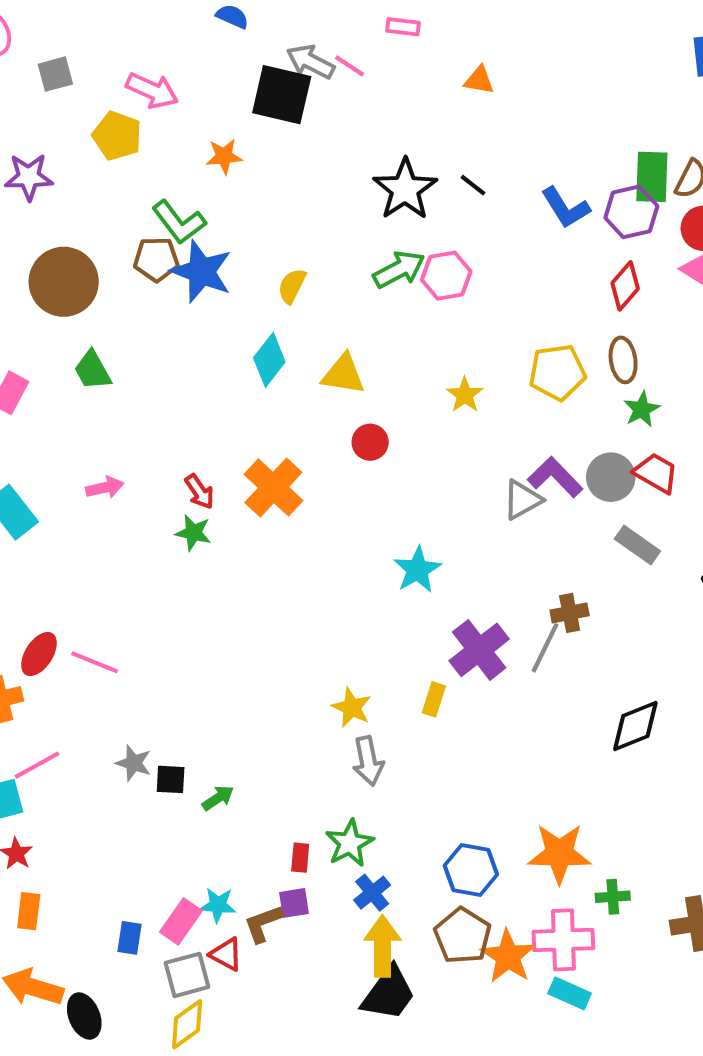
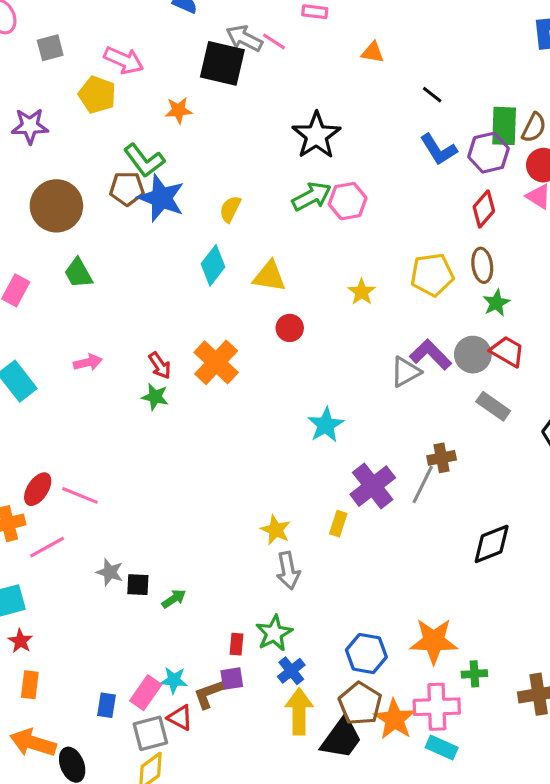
black line: (473, 185) -> (432, 95), moved
pink line: (37, 765) -> (47, 547), moved
black trapezoid: (389, 993) -> (341, 738), moved

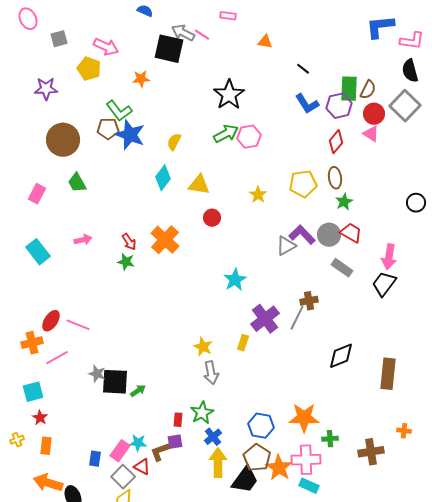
black square: (138, 585) -> (115, 382), size x1.8
gray square: (150, 733) -> (123, 477), turned -30

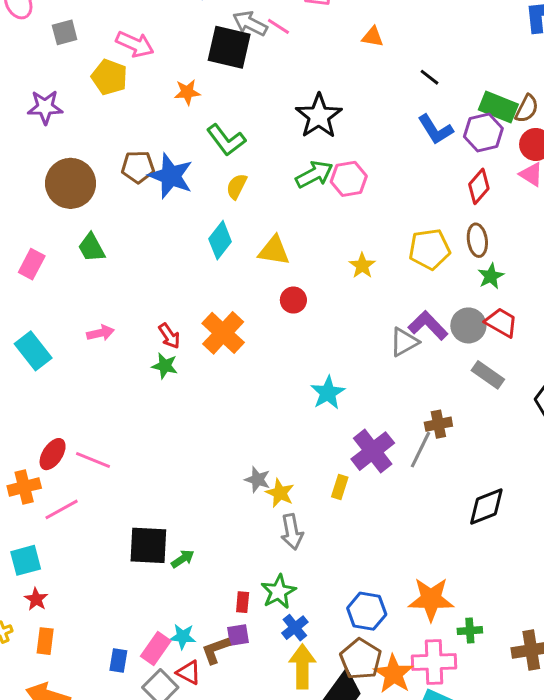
green rectangle: (349, 89) -> (498, 107), turned -70
green L-shape: (119, 111) -> (226, 140), moved
gray star: (97, 374) -> (257, 480), moved

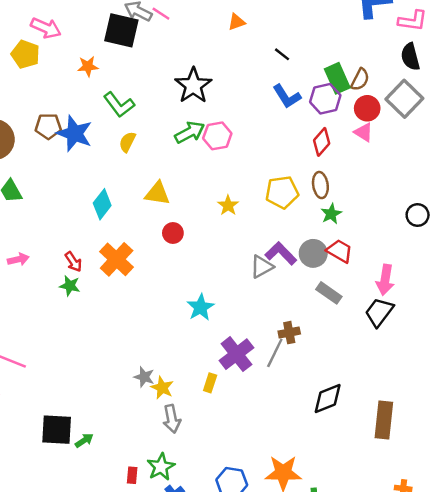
orange triangle: (373, 37) -> (236, 22), turned -30
green rectangle: (498, 107) -> (337, 78), turned 44
cyan diamond: (220, 240) -> (102, 204), moved

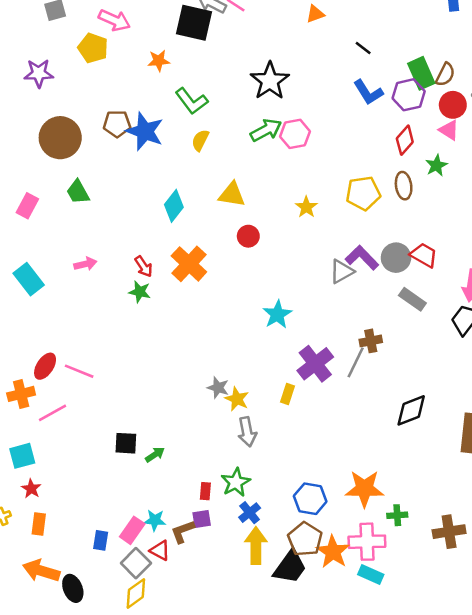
green star: (331, 214) -> (436, 165), moved
black square: (57, 430) -> (126, 443), size x0.7

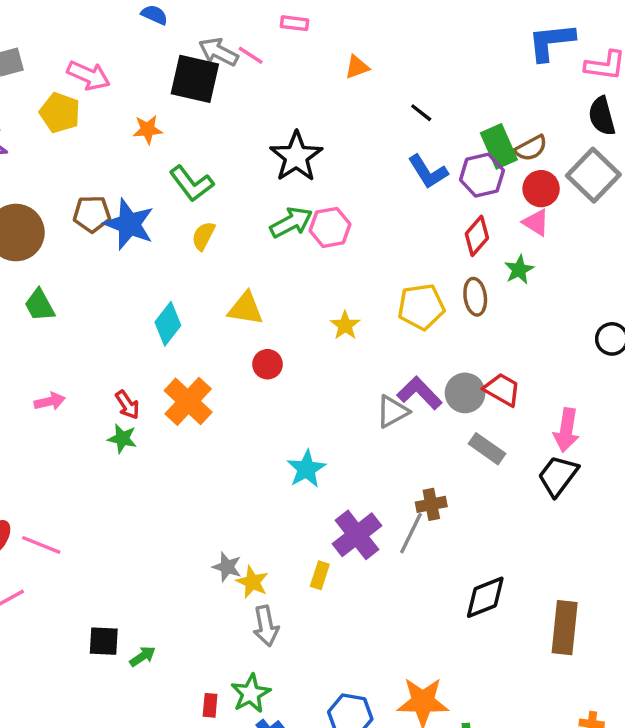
brown semicircle: (445, 75) -> (531, 148), turned 35

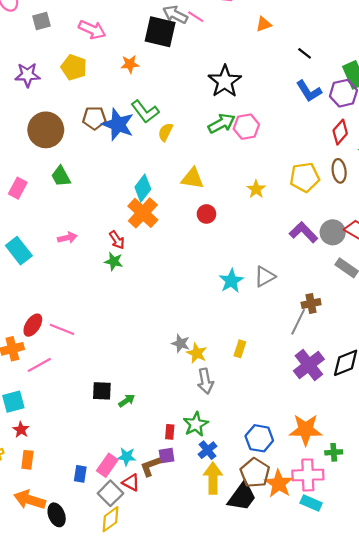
yellow pentagon: (60, 113) -> (74, 67), moved
green L-shape: (192, 184) -> (145, 112), moved
orange cross: (188, 401) -> (143, 213), moved
gray triangle: (392, 412) -> (265, 277), moved
purple cross: (357, 535) -> (309, 365), moved

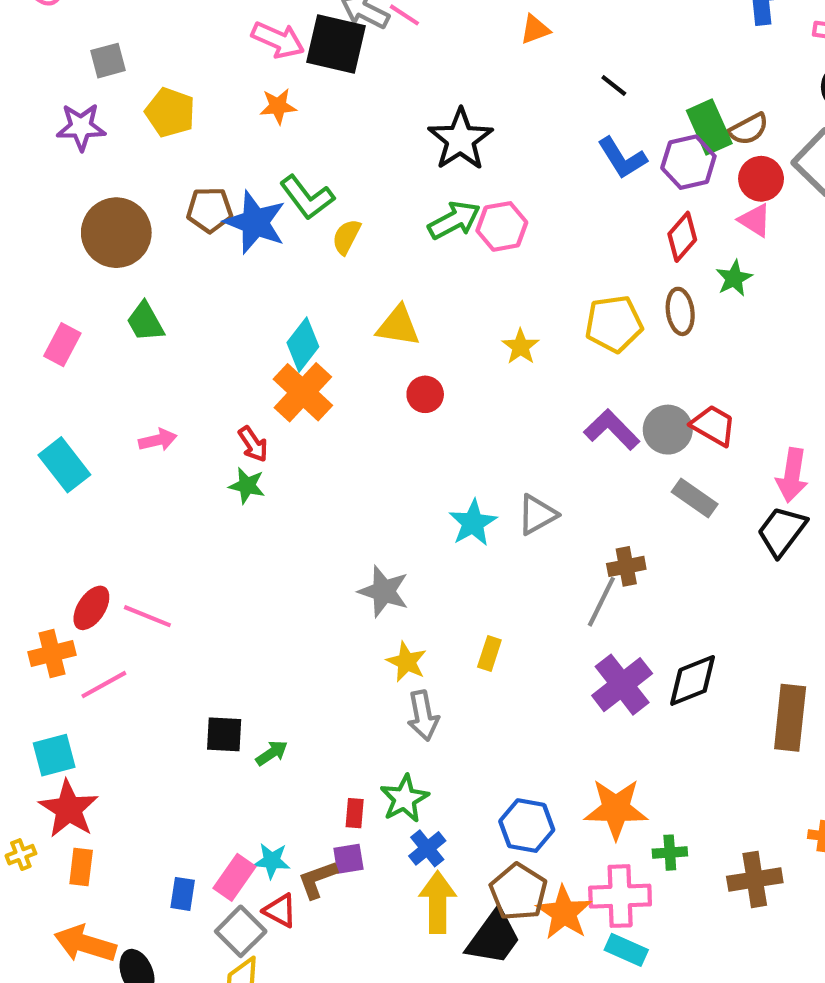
gray square: (41, 21) -> (108, 61), moved
pink arrow: (92, 30) -> (278, 40), moved
gray star: (181, 343) -> (384, 591), moved, size x1.4
red star: (21, 430) -> (69, 809), size x1.8

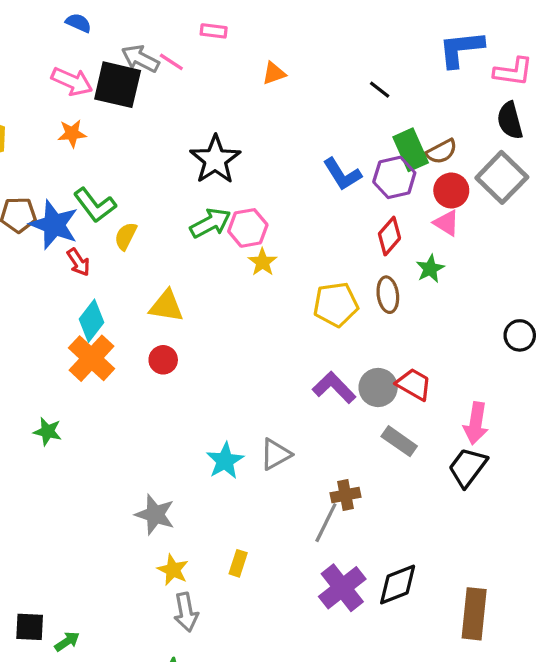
black line: (614, 85) -> (380, 90), moved
yellow star: (521, 347) -> (262, 262), moved
red circle: (425, 394) -> (163, 360), moved
red arrow: (253, 444) -> (78, 262), moved

